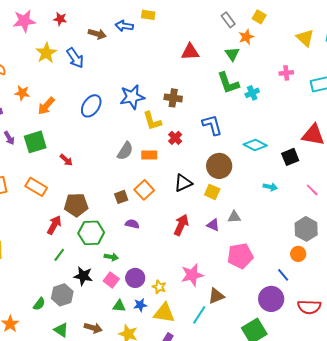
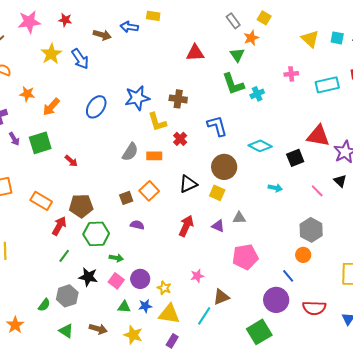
orange rectangle: (36, 187) -> (41, 201), moved
pink star: (192, 275) -> (197, 276), size x0.6

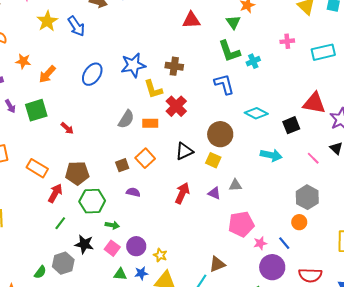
blue L-shape: (217, 126) -> (224, 84), moved
red cross: (180, 139) -> (176, 106), size x1.5
cyan arrow: (275, 188) -> (271, 155), size x1.5
pink star: (197, 276) -> (260, 243), moved

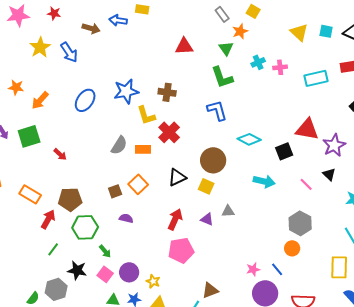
cyan cross: (253, 61) -> (258, 62), moved
pink pentagon: (241, 224) -> (181, 250), moved
green arrow: (112, 225) -> (105, 251), turned 40

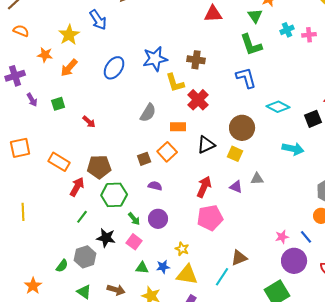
yellow star: (40, 47) -> (69, 35), moved
green square: (29, 136) -> (58, 104), size x0.6
orange rectangle: (143, 149) -> (178, 127), moved
purple circle: (129, 272) -> (158, 219), moved

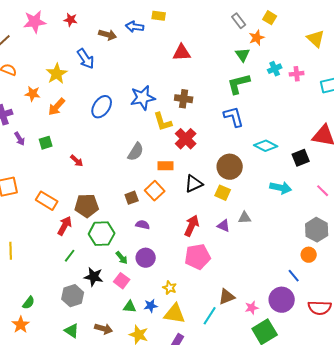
red triangle: (213, 14) -> (182, 53), moved
green L-shape: (251, 45) -> (239, 84), turned 95
pink star: (282, 237) -> (252, 308), moved
green semicircle: (62, 266) -> (29, 303), moved

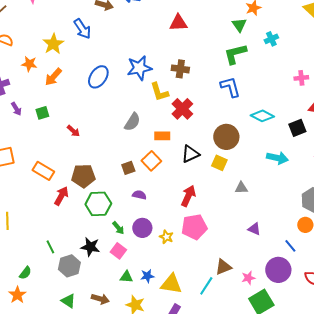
pink cross: (297, 74) -> (301, 78), moved
purple triangle: (224, 226) -> (254, 229), moved
green line: (70, 256) -> (50, 247), moved, turned -64
yellow star: (170, 288) -> (166, 237), moved

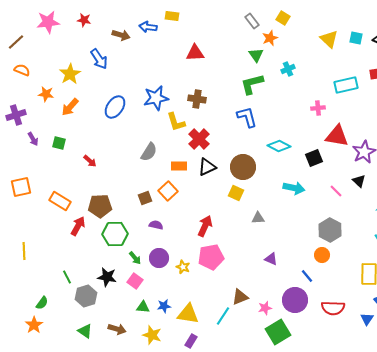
green square: (42, 113) -> (59, 143), turned 32
black triangle: (190, 154) -> (207, 167), moved

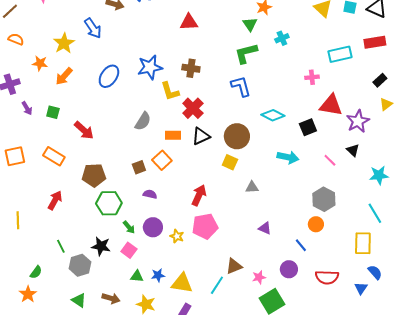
red arrow: (90, 161) -> (84, 130), size x1.5
orange rectangle: (60, 201) -> (54, 156), moved
red arrow: (78, 226) -> (55, 200), moved
purple circle: (295, 300) -> (289, 269), size x0.7

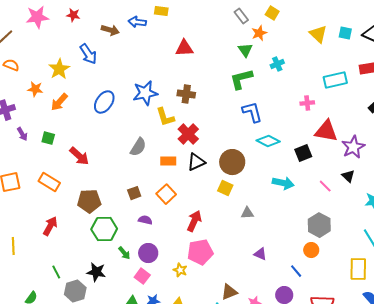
blue L-shape: (241, 86) -> (252, 112), moved
orange square: (162, 160) -> (166, 194), moved
yellow star: (177, 236) -> (180, 270), moved
pink square: (129, 250) -> (142, 276), moved

